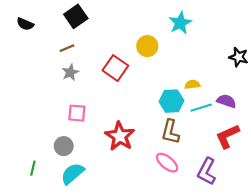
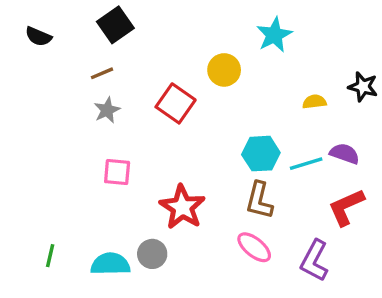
yellow semicircle: (192, 85) -> (314, 102), moved
gray circle: (64, 146) -> (152, 254), moved
cyan semicircle: (72, 174) -> (110, 264), turned 40

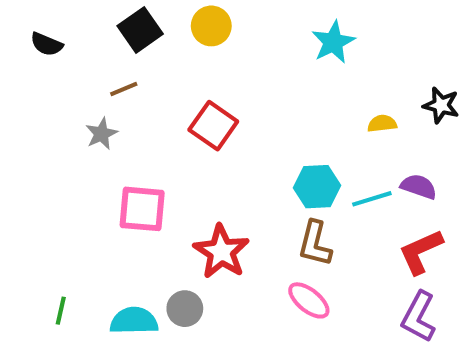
yellow circle: (224, 70) -> (211, 26), moved
gray star: (107, 110) -> (101, 134), moved
pink square: (117, 172) -> (142, 209), size x1.4
purple L-shape: (314, 261) -> (419, 317), moved

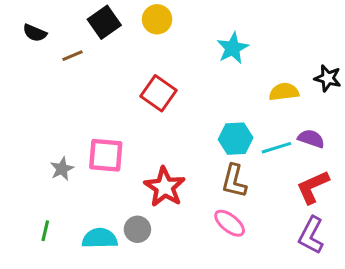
cyan star: (333, 42) -> (233, 48), moved
brown line: (124, 89) -> (72, 56), moved
yellow semicircle: (382, 124) -> (284, 92), size x1.4
gray star: (101, 134) -> (62, 169), moved

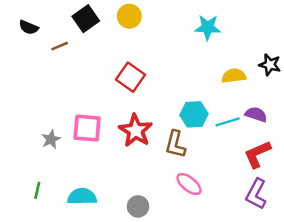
cyan star: (233, 48) -> (208, 27), moved, turned 30
brown L-shape: (234, 181) -> (175, 144), moved
red star: (165, 187) -> (136, 131), moved
gray circle: (137, 229) -> (138, 206), moved

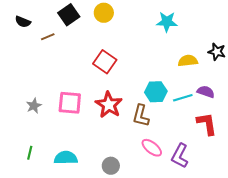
gray star: (51, 139) -> (34, 106), moved
red L-shape: (257, 154) -> (207, 124), turned 105
purple L-shape: (256, 194) -> (180, 156), moved

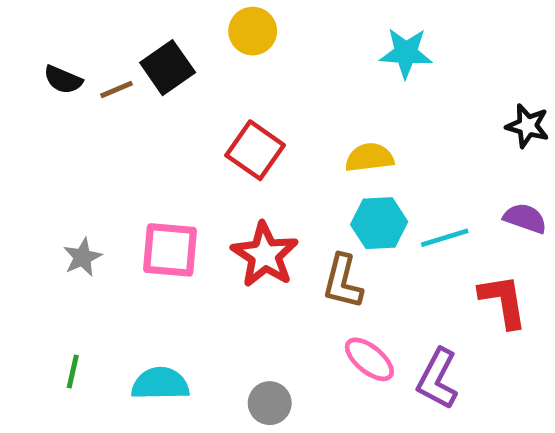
black square: (69, 15) -> (168, 68), moved
black semicircle: (23, 22) -> (63, 80), moved
yellow semicircle: (188, 61) -> (369, 158), moved
purple semicircle: (206, 92) -> (525, 218), moved

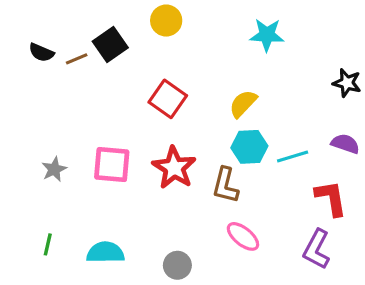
yellow semicircle: (369, 158) -> (243, 104), turned -40
purple L-shape: (437, 379) -> (317, 249), moved

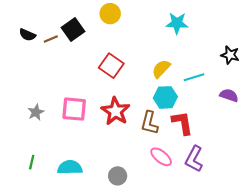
cyan line: (293, 156) -> (194, 77), moved
red L-shape: (331, 198) -> (182, 123), moved
purple L-shape: (317, 249) -> (194, 159), moved

